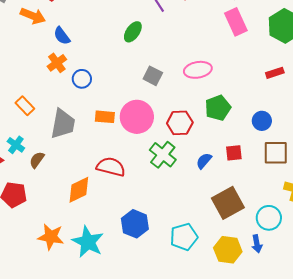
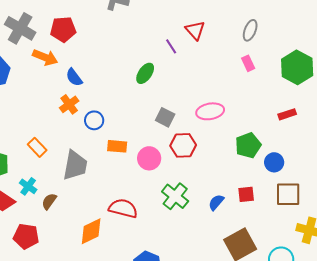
pink rectangle: (236, 22) -> (248, 63), size x0.6
green pentagon: (218, 108) -> (248, 145), moved
orange rectangle: (105, 117) -> (117, 146), moved
pink circle: (137, 117) -> (149, 158), size x0.7
red hexagon: (180, 123) -> (183, 145), moved

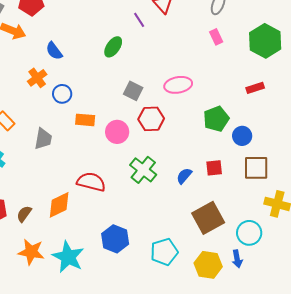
blue semicircle: (74, 77) -> (54, 51), moved
gray trapezoid: (75, 165) -> (43, 139), size x0.7
brown semicircle: (49, 201) -> (24, 214), moved

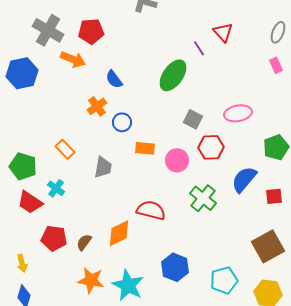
green ellipse: (113, 47) -> (173, 75), size x1.5
blue semicircle: (184, 176) -> (244, 179), moved, size x1.6

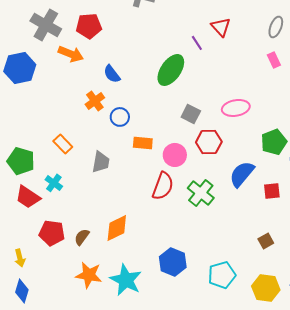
red semicircle: (151, 210) -> (163, 186), moved, turned 96
brown square: (268, 246) -> (266, 241), size x0.5

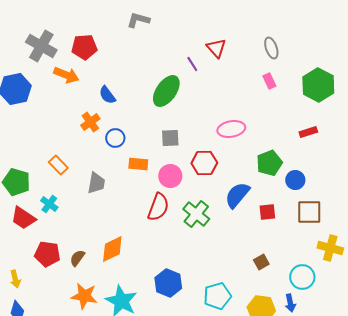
gray ellipse: (276, 27) -> (271, 48), turned -40
gray square: (191, 114) -> (170, 138), moved, turned -30

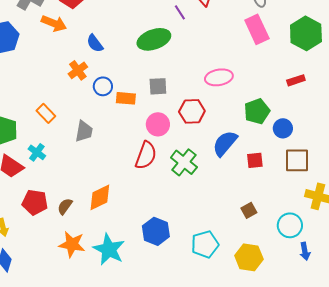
pink rectangle: (269, 81) -> (257, 29), size x1.8
green ellipse: (166, 91) -> (154, 39), turned 36
orange rectangle: (138, 164) -> (126, 98), moved
blue arrow: (290, 303) -> (305, 251), moved

